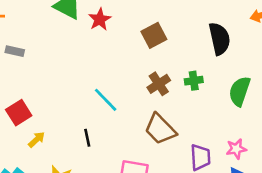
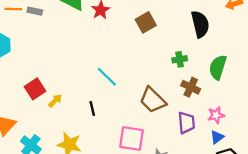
gray rectangle: (15, 51) -> (35, 11), moved
brown cross: (159, 84) -> (191, 87), moved, turned -30
yellow arrow: (37, 140) -> (55, 101), moved

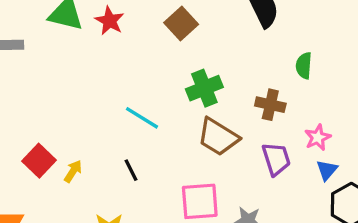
green cross: (180, 59) -> (204, 88), moved, size x1.5
green semicircle: (218, 67) -> (304, 66), size x0.7

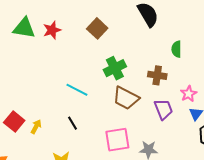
red star: (110, 21) -> (52, 30), turned 30

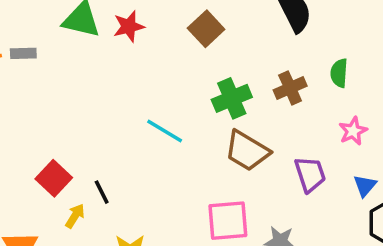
brown cross: (157, 75) -> (290, 88), moved, turned -36
pink star: (189, 94) -> (353, 131), moved
black line: (73, 123) -> (102, 192), moved
yellow arrow: (36, 127) -> (75, 216), moved

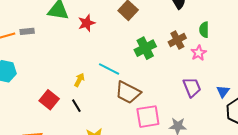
red star: (129, 26) -> (87, 23), moved
pink star: (353, 131) -> (199, 53), moved
brown trapezoid: (247, 151) -> (128, 92), moved
yellow arrow: (75, 216) -> (79, 80), moved

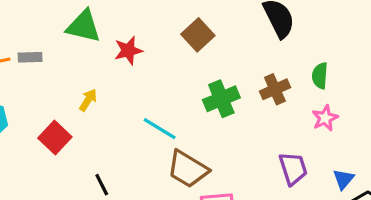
pink star: (199, 53) -> (325, 118), moved
yellow arrow: (79, 80) -> (88, 100), moved
red square: (49, 100) -> (55, 137), moved

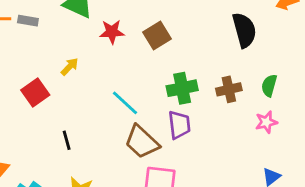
brown square: (198, 35) -> (157, 36), moved
purple trapezoid: (293, 169) -> (179, 125), moved

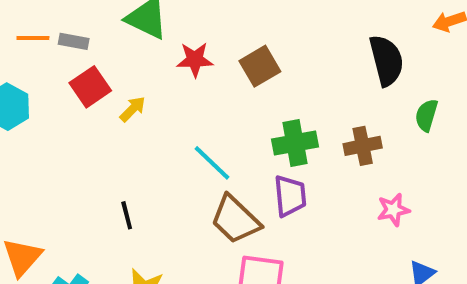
green semicircle: (269, 85) -> (426, 115), moved
red square: (35, 93) -> (90, 87), moved
pink star: (266, 122) -> (393, 210), moved

